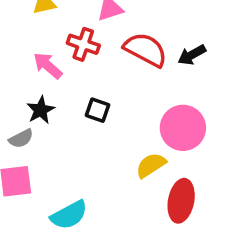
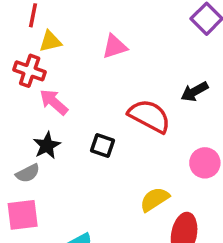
red cross: (83, 44) -> (30, 71), moved
red semicircle: (146, 50) -> (149, 116), moved
pink circle: (183, 128) -> (205, 163), moved, size x0.7

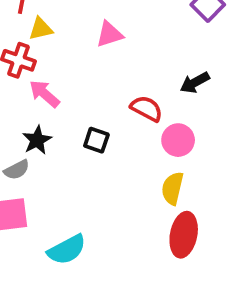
red semicircle: (149, 116) -> (147, 109), size x0.7
pink circle: (205, 163) -> (178, 140), moved
yellow semicircle: (155, 199) -> (173, 188), moved, turned -44

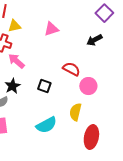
black arrow: (195, 83) -> (94, 40), moved
yellow semicircle: (173, 188) -> (75, 112), moved
cyan semicircle: (67, 250) -> (46, 125), moved

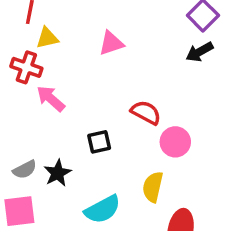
black arrow: (94, 40) -> (200, 52), moved
black star: (12, 86) -> (58, 173), moved
black square: (44, 86) -> (99, 142), turned -32

